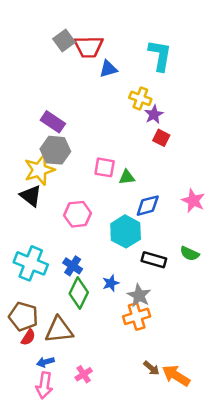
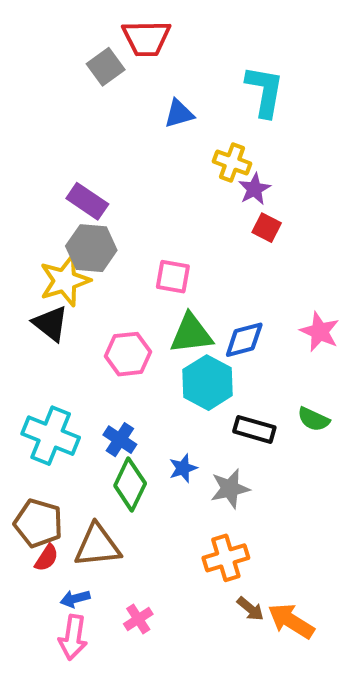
red trapezoid: (89, 47) -> (146, 38), moved
green triangle: (127, 177) -> (191, 334), moved, size x1.6
gray star: (139, 295) -> (230, 489), turned 30
orange cross: (137, 316) -> (226, 558), moved

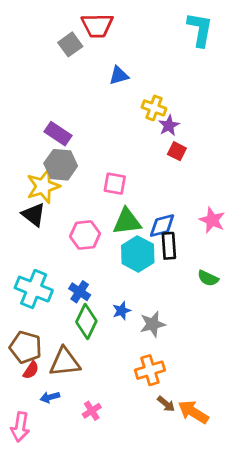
cyan L-shape: (265, 91) -> (200, 30), moved
black rectangle: (254, 429) -> (169, 246), moved, turned 70
pink arrow: (73, 637) -> (20, 427), moved

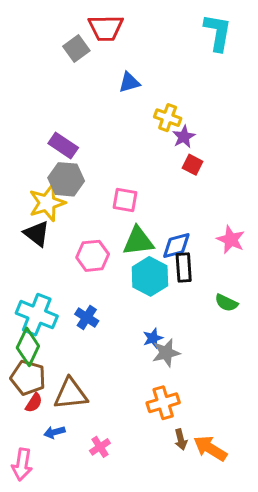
blue star: (122, 311) -> (153, 338), moved
green diamond: (86, 321) -> (28, 347), moved
brown arrow: (166, 404) -> (181, 440), turned 36

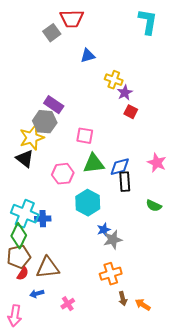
purple rectangle: (63, 146) -> (54, 105), moved
cyan hexagon: (150, 276) -> (88, 203), moved
blue cross: (87, 318) -> (43, 219), moved, turned -35
brown pentagon: (28, 378) -> (19, 257), turned -30
orange arrow: (210, 448) -> (143, 305), size x0.7

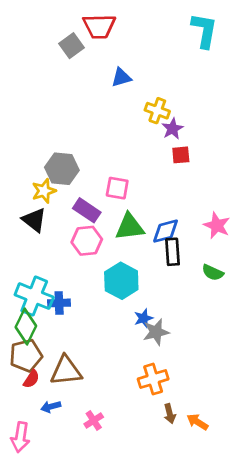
purple rectangle: (54, 105) -> (87, 210), moved
red square: (131, 112) -> (181, 155), turned -32
yellow star: (32, 138) -> (44, 191), size x0.7
green semicircle: (154, 206) -> (213, 273), moved

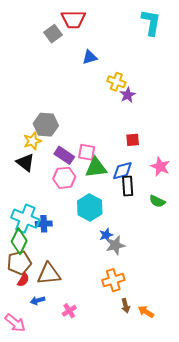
red square: (181, 155) -> (133, 140), moved
pink square: (117, 188) -> (87, 152), moved
pink arrow: (20, 437) -> (15, 323), turned -60

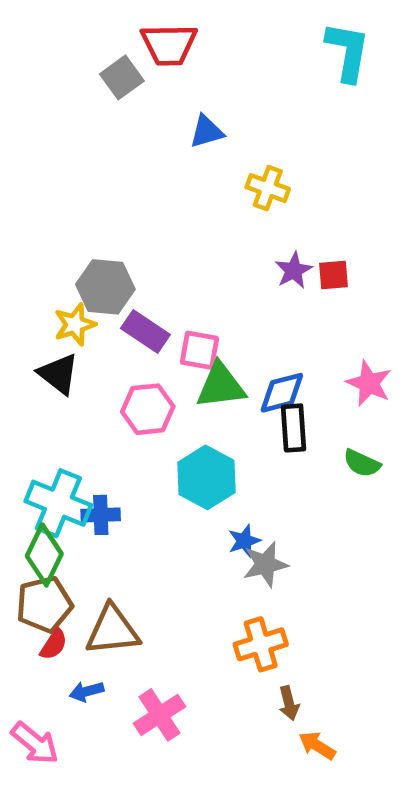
purple star: (128, 95) -> (294, 270), moved
red square: (133, 140) -> (334, 275), moved
purple rectangle: (64, 155) -> (145, 332), moved
pink cross: (69, 311) -> (160, 715), size x1.5
orange arrow: (146, 312) -> (317, 746), moved

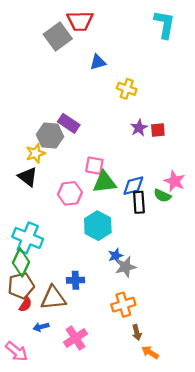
gray square: (122, 77) -> (58, 37), size x1.4
purple rectangle: (145, 332) -> (69, 123), moved
green semicircle: (362, 463) -> (162, 196), moved
blue cross: (101, 515) -> (76, 280), moved

